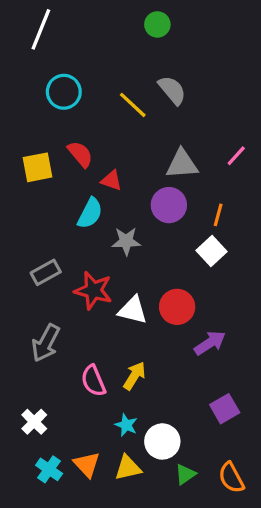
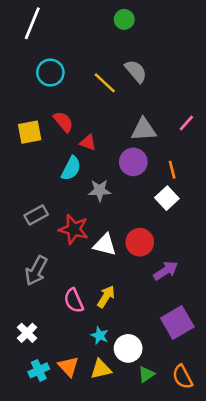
orange line: (218, 215) -> (172, 170), turned -30
purple square: (225, 409) -> (177, 322), size x1.4
cyan cross: (49, 469) -> (39, 370), turned 30

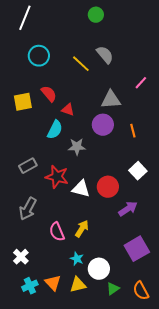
pink line: (186, 123) -> (141, 83), moved
white square: (167, 198) -> (138, 171), moved

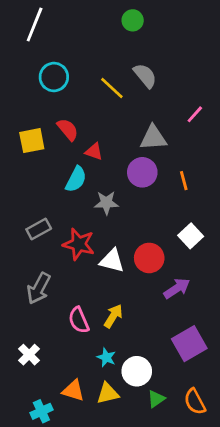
orange triangle: (53, 283) -> (73, 391), turned -30
cyan cross: (30, 286) -> (41, 411), moved

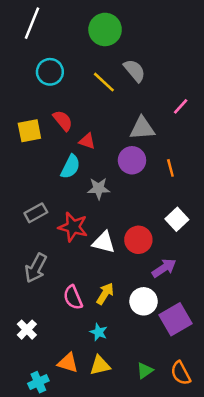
green circle: (133, 20) -> (105, 29), moved, size x1.6
white circle: (137, 371) -> (144, 301), moved

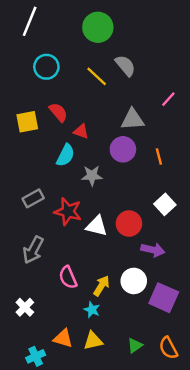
purple arrow: (164, 268) -> (153, 250), turned 45
yellow arrow: (105, 294) -> (101, 286), moved
purple square: (176, 319) -> (164, 298), turned -36

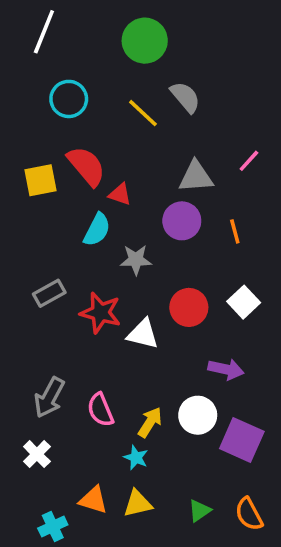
pink line: (168, 99) -> (249, 161), moved
red semicircle: (58, 112) -> (86, 166), size x1.4
red circle: (129, 224) -> (189, 307), moved
gray arrow: (33, 250) -> (49, 398), moved

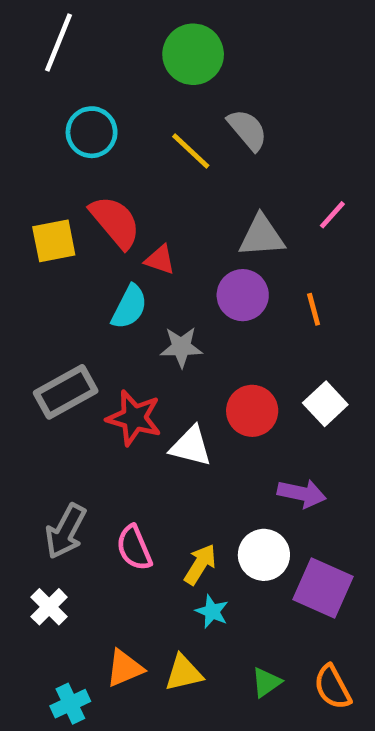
gray rectangle: (49, 293) -> (66, 392), size x1.4
cyan star: (136, 458) -> (212, 612), moved
orange triangle: (93, 500) -> (125, 668), turned -40

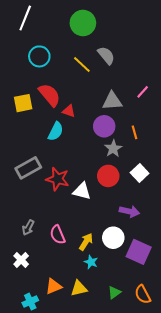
gray star: (181, 347) -> (113, 149), moved, turned -30
gray arrow: (66, 531) -> (28, 228), size x0.7

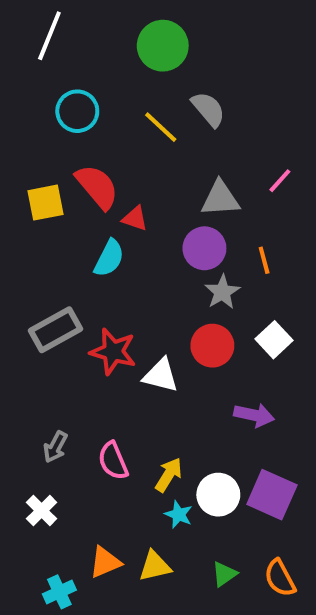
white circle: (113, 238) -> (218, 495), moved

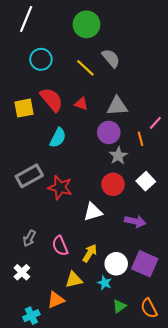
pink line: (280, 181) -> (155, 123), moved
red triangle: (135, 218) -> (81, 104), moved
white triangle: (161, 375) -> (93, 212), moved, turned -30
cyan star: (179, 514) -> (105, 283), moved
yellow triangle: (155, 566) -> (74, 280), moved

